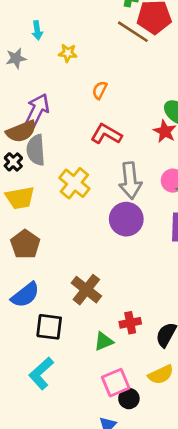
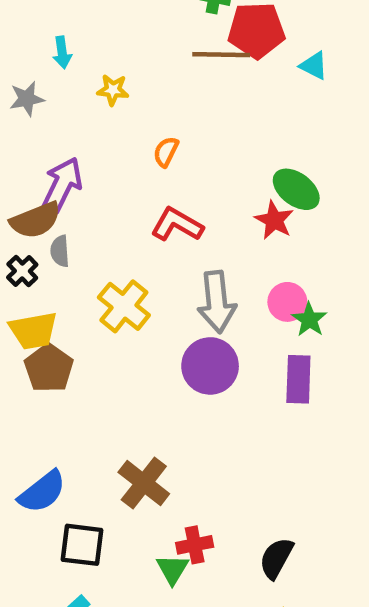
brown line: (133, 32) -> (221, 55), turned -32
gray semicircle: (36, 150) -> (60, 251), size x0.6
brown pentagon: (25, 244) -> (49, 368), moved
red cross: (130, 323) -> (195, 545), moved
green triangle: (104, 341) -> (173, 569), turned -36

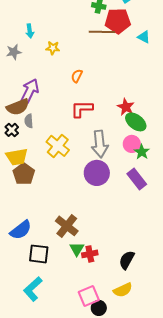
green ellipse: (296, 189) -> (136, 122), moved
red L-shape: (177, 225) -> (82, 109), turned -30
purple rectangle: (298, 379) -> (137, 179), turned -40
green triangle: (173, 569) -> (77, 249), moved

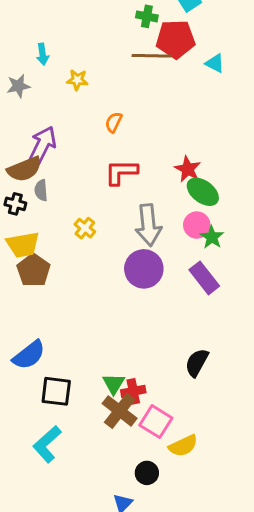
black cross: (12, 130) -> (15, 204), turned -32
yellow cross: (58, 146) -> (85, 228), size x0.6
brown cross: (67, 226) -> (120, 411), moved
black semicircle: (127, 260) -> (197, 363), moved
pink square: (89, 296) -> (156, 422), moved, turned -35

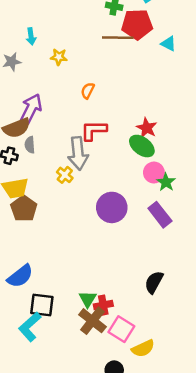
green ellipse: (203, 192) -> (142, 146), moved
gray arrow: (148, 225) -> (78, 153), moved
cyan L-shape: (47, 444) -> (30, 327), moved

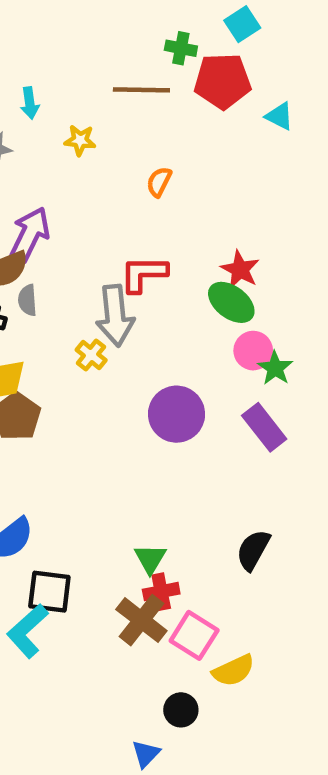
brown line: (118, 38) -> (141, 90), moved
orange semicircle: (88, 91) -> (159, 182), moved
green triangle: (88, 299) -> (150, 559), moved

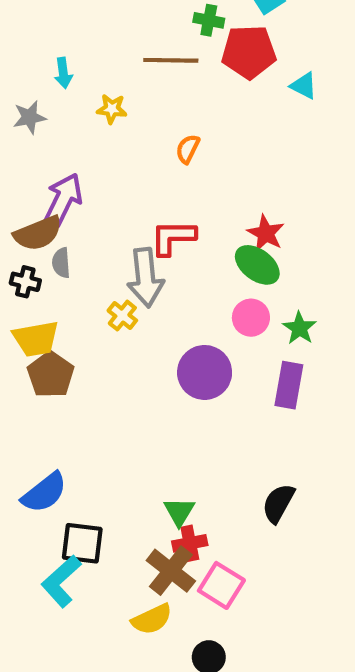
pink circle: (253, 351) -> (251, 318), moved
purple rectangle: (264, 427) -> (289, 385), turned 48
yellow semicircle: (233, 670) -> (152, 619), moved

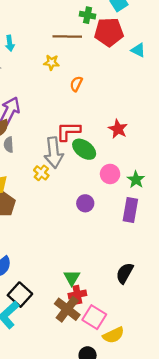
yellow star: (112, 109) -> (51, 62), moved
green ellipse: (257, 265) -> (84, 149), moved
purple circle: (205, 372) -> (85, 203), size x0.6
black square: (82, 543) -> (20, 295), turned 35
yellow semicircle: (152, 619) -> (113, 335), moved

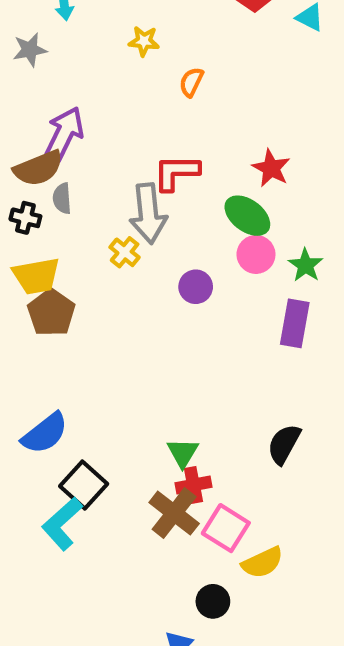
green ellipse: (84, 149) -> (247, 216), moved
purple circle: (85, 203) -> (196, 287), moved

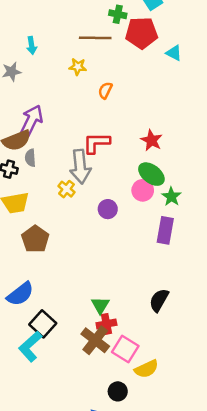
green ellipse: (247, 216) -> (151, 174), moved
brown pentagon: (51, 313) -> (35, 239), moved

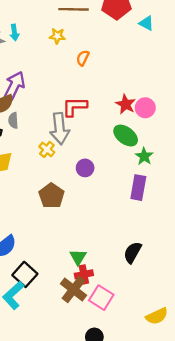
cyan arrow: (32, 45) -> (14, 33), moved
pink circle: (143, 190) -> (145, 108), moved
brown pentagon: (35, 239) -> (51, 196), moved
yellow semicircle: (146, 369) -> (157, 316), moved

